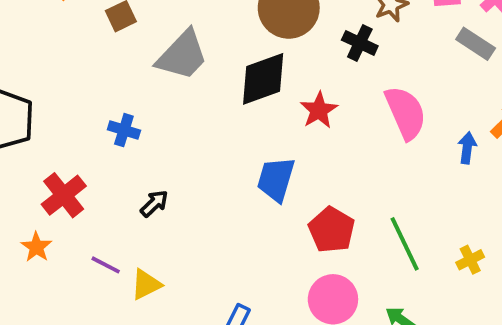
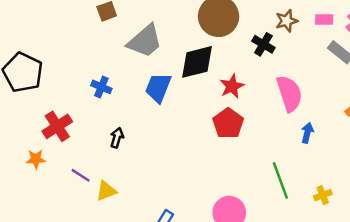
blue arrow: (467, 148) -> (307, 133), moved
blue trapezoid: (276, 179) -> (158, 88), moved
black arrow: (154, 204) -> (117, 138), turned -36
red pentagon: (332, 230) -> (228, 123), moved
orange star: (36, 247) -> (36, 159), turned 30

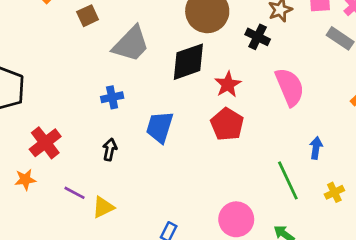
blue cross: (101, 87) -> (112, 97), moved, turned -30
blue trapezoid: (158, 88) -> (160, 127), moved
blue arrow: (307, 133) -> (316, 148), moved

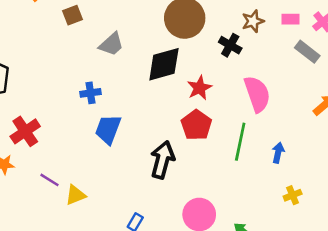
gray trapezoid: (131, 44) -> (111, 44), size x0.7
blue trapezoid: (160, 127) -> (108, 129), moved
black arrow: (110, 150) -> (162, 160), moved, size x1.8
green line: (288, 180) -> (240, 142), moved, turned 33

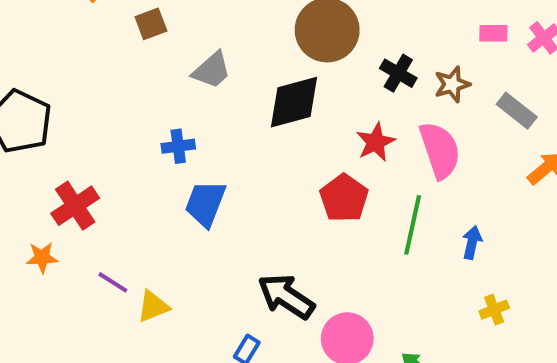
brown star: (253, 21) -> (452, 84), moved
gray rectangle: (307, 52) -> (517, 111), moved
red star: (199, 88) -> (376, 142), moved
black arrow: (162, 160) -> (286, 296), moved, turned -72

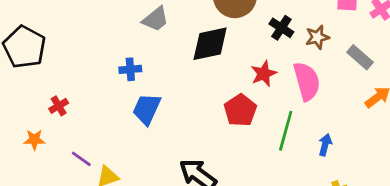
red cross: (75, 206) -> (59, 106), size x0.6

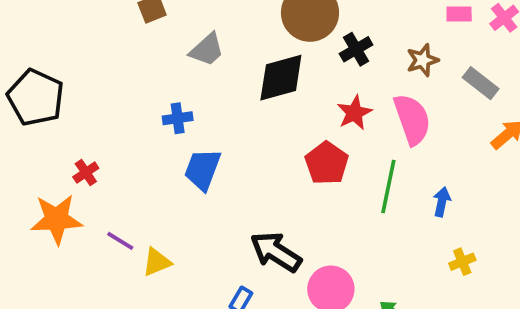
black cross: (281, 28) -> (356, 49), moved, turned 30
orange star: (34, 140) -> (57, 219), size x1.8

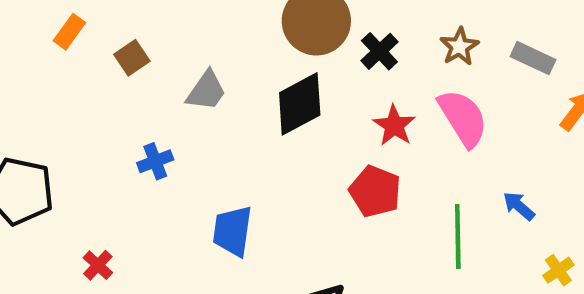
blue cross: (178, 118) -> (155, 161), moved
green line: (388, 187) -> (458, 236), moved
blue arrow: (442, 202) -> (519, 206), turned -48

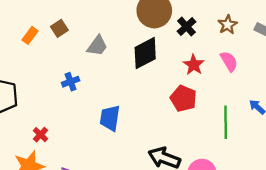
orange rectangle: (69, 32) -> (30, 35), moved
pink semicircle: (463, 118) -> (229, 61), size x0.7

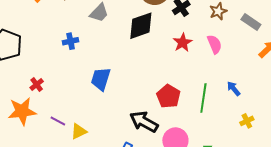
red pentagon: (183, 98) -> (168, 96), moved

